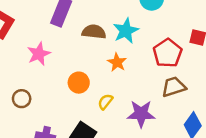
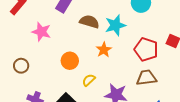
red pentagon: (168, 53) -> (146, 49), turned -30
pink star: (39, 54) -> (41, 32), turned 30

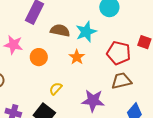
orange circle: (70, 61) -> (39, 57), moved
yellow semicircle: (89, 80) -> (56, 89), moved

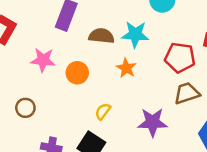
cyan star: (86, 32) -> (135, 34), turned 30

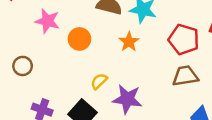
purple star: (153, 122) -> (127, 99), moved

